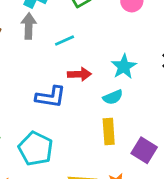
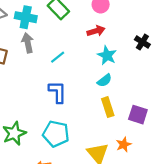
cyan line: (65, 41) -> (58, 57), moved
red arrow: (79, 74) -> (96, 31), moved
blue L-shape: (51, 97) -> (57, 92), turned -85

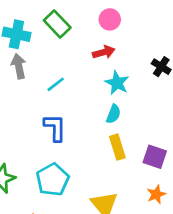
cyan semicircle: (104, 80) -> (114, 114), turned -32
cyan pentagon: (56, 134) -> (53, 180), turned 30
orange star: (124, 144) -> (156, 194), moved

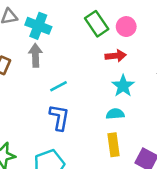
green rectangle: (57, 24) -> (97, 24), moved
cyan line: (56, 84) -> (58, 86), moved
cyan semicircle: (114, 114) -> (115, 114), turned -126

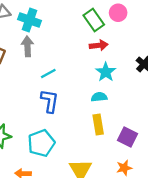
green rectangle: (97, 24) -> (94, 20), moved
pink circle: (126, 27) -> (118, 13), moved

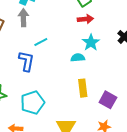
cyan semicircle: (99, 97) -> (78, 58), moved
blue L-shape: (50, 101) -> (26, 61), moved

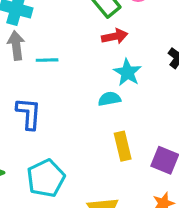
cyan line: (41, 42) -> (47, 60), moved, turned 32

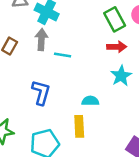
cyan semicircle: (109, 99) -> (90, 101), moved
yellow rectangle: (123, 146) -> (79, 126), moved

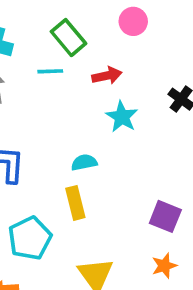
green rectangle: (115, 19) -> (68, 38), moved
cyan line: (63, 55) -> (50, 71), moved

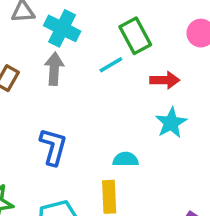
cyan line: (50, 71) -> (111, 65), turned -40

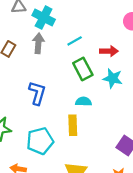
green rectangle: (135, 36) -> (83, 69), moved
cyan star: (171, 123) -> (113, 78), turned -30

